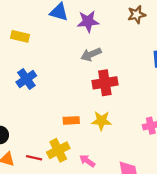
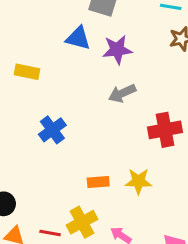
blue cross: (26, 79) -> (52, 130), moved
red cross: (105, 83) -> (165, 130), moved

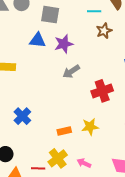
blue cross: (52, 130) -> (22, 116), moved

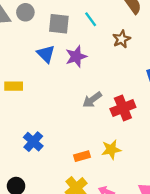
cyan line: (94, 11) -> (91, 19), moved, turned 56
blue triangle: (37, 40) -> (46, 54), turned 42
gray arrow: (71, 72) -> (92, 100), moved

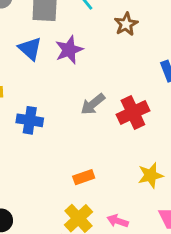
blue cross: (33, 142) -> (30, 120), moved, turned -30
yellow star: (111, 150) -> (151, 175), moved

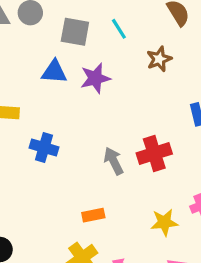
blue triangle: (30, 49) -> (54, 72), turned -45
gray arrow: (93, 104) -> (114, 161), moved, turned 95

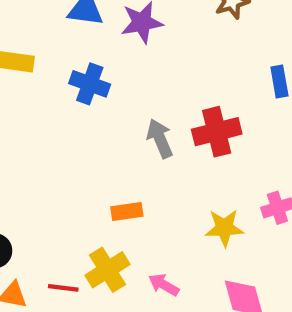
blue cross: (44, 147) -> (90, 84), moved

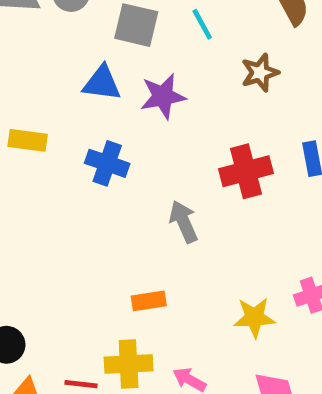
red cross: (217, 132) -> (246, 171), moved
yellow cross: (107, 270) -> (129, 364), turned 30

